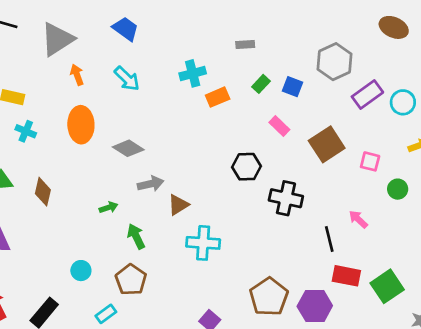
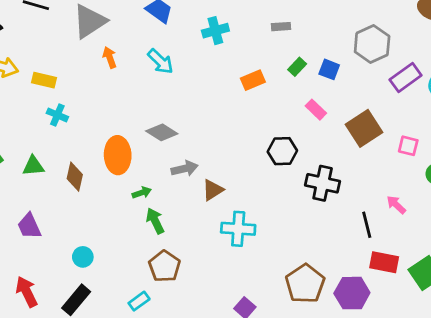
cyan cross: (193, 73) -> (215, 31), moved
orange ellipse: (81, 125) -> (118, 155), moved
green arrow: (136, 236) -> (155, 221), moved
cyan circle: (81, 271) -> (83, 257), moved

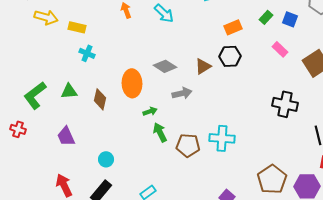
black hexagon: (282, 151) -> (230, 56), moved
brown triangle: (213, 190) -> (203, 66), moved
brown pentagon: (165, 266) -> (188, 145), moved, turned -30

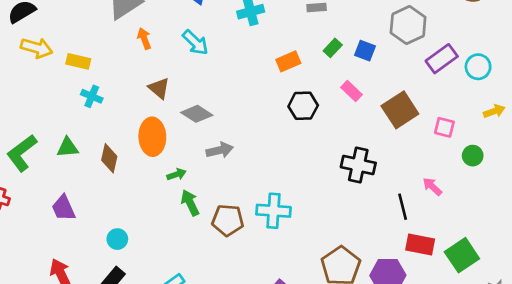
black hexagon: (230, 56) -> (303, 106), moved
brown triangle: (203, 66) -> (159, 88), moved, turned -48

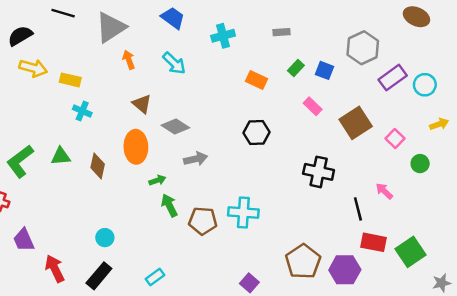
orange rectangle: (288, 61) -> (256, 80), turned 48
black hexagon: (303, 106) -> (256, 133), moved
pink square: (444, 127) -> (395, 138), turned 30
purple trapezoid: (63, 208) -> (24, 240), moved

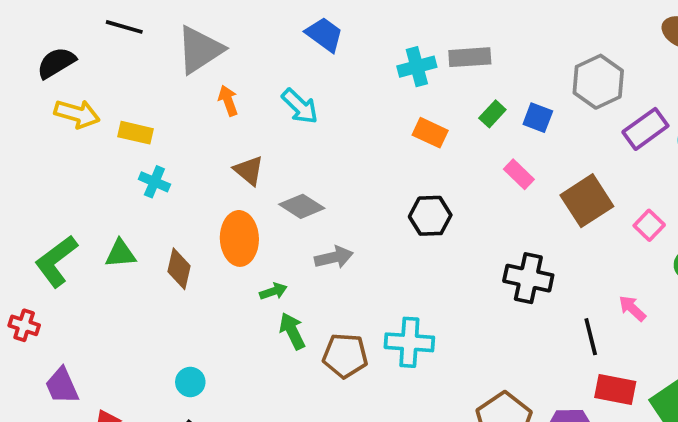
blue trapezoid: (173, 18) -> (324, 35), moved
gray rectangle: (282, 32) -> (470, 57), size x1.5
cyan cross: (223, 36) -> (417, 67), moved

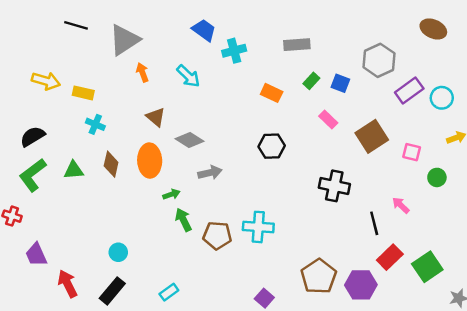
black semicircle: (56, 63) -> (33, 136), moved
cyan cross: (417, 67) -> (234, 51), moved
pink square: (649, 225) -> (412, 152), turned -30
brown diamond: (179, 269) -> (111, 164), moved
red rectangle: (615, 390) -> (390, 257), turned -55

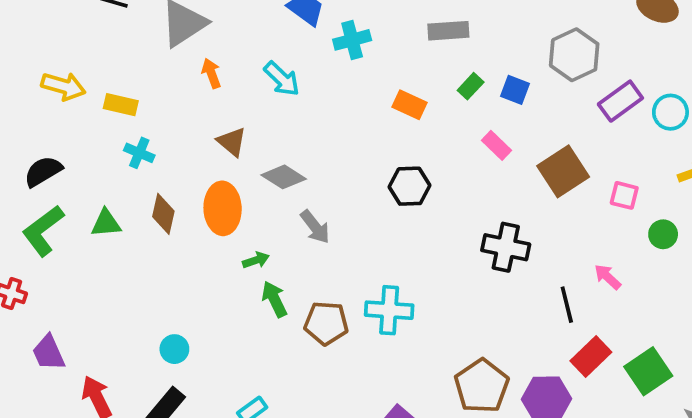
gray arrow: (210, 173) -> (315, 227), turned 65

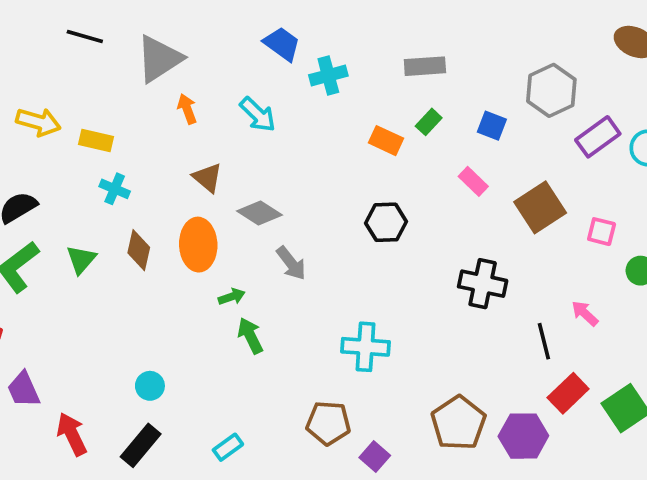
green rectangle: (471, 86) -> (429, 122), moved
green triangle: (106, 223) -> (81, 259), turned -44
brown pentagon: (326, 323) -> (328, 423), moved

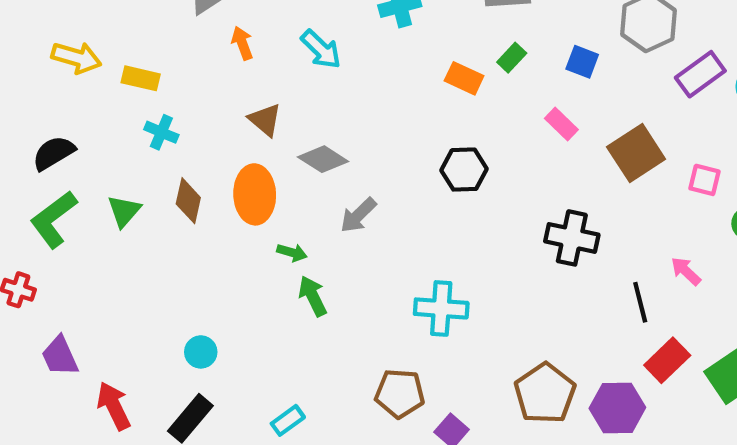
gray arrow: (291, 263) -> (358, 215), turned 84
green arrow: (232, 297) -> (292, 252), turned 35

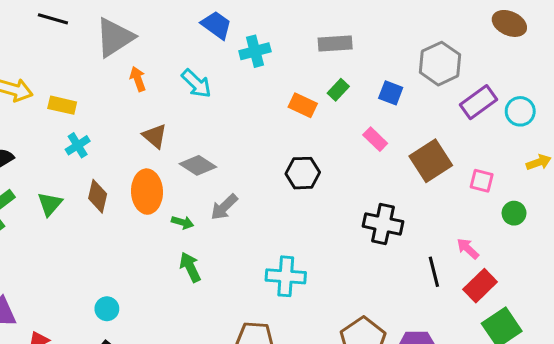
cyan cross: (161, 132) -> (78, 145), turned 35
green arrow: (292, 252) -> (182, 222), moved
red rectangle: (667, 360) -> (480, 286), moved

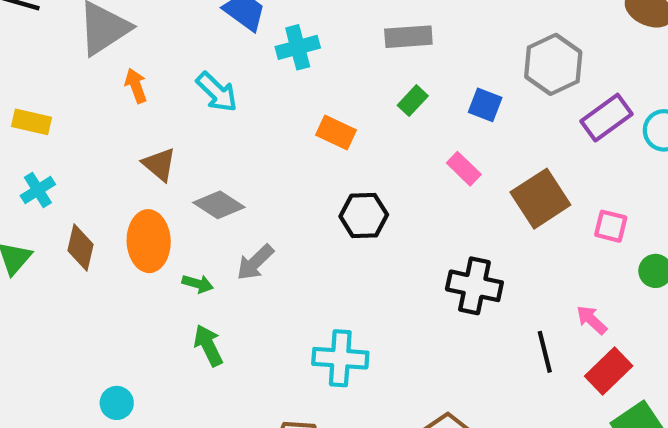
orange rectangle: (303, 105) -> (336, 133), moved
cyan cross: (78, 145) -> (38, 190), moved
cyan circle: (107, 309) -> (117, 403), moved

